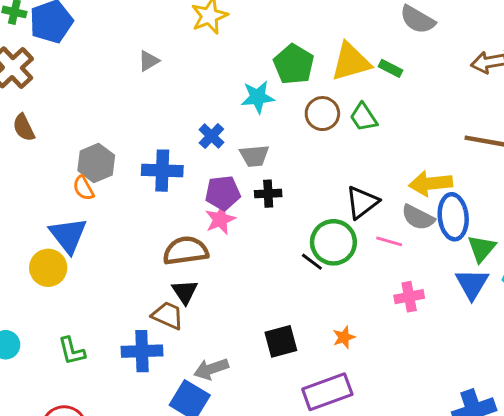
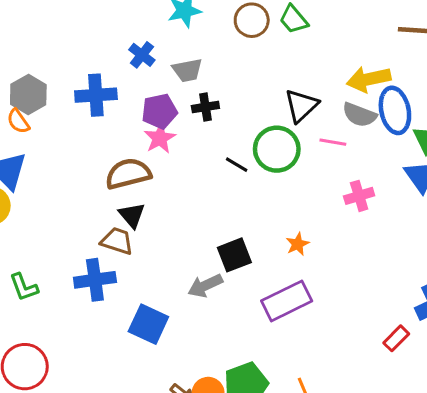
black line: (312, 262) -> (237, 165), moved
gray arrow: (211, 369) -> (205, 286), moved

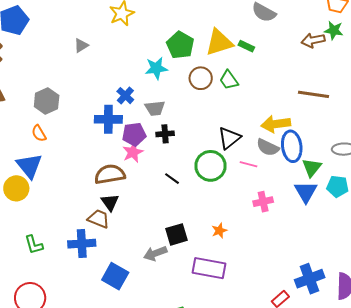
gray hexagon: (28, 95) -> (47, 101), moved
blue cross: (96, 95) -> (108, 119), moved
black line: (237, 165) -> (172, 179), moved
purple rectangle: (287, 301) -> (209, 268), turned 32

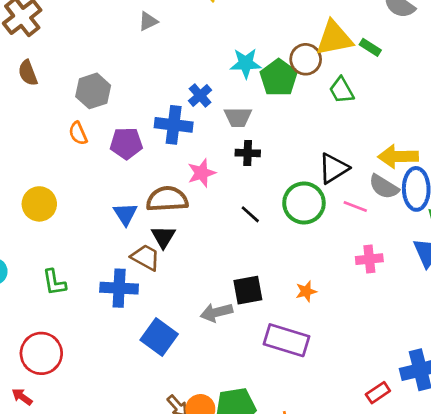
green pentagon: (180, 45) -> (279, 78), moved
brown circle: (201, 78) -> (306, 59), moved
purple pentagon: (134, 134) -> (126, 143), moved
blue triangle: (29, 166) -> (125, 214), moved, size x0.7

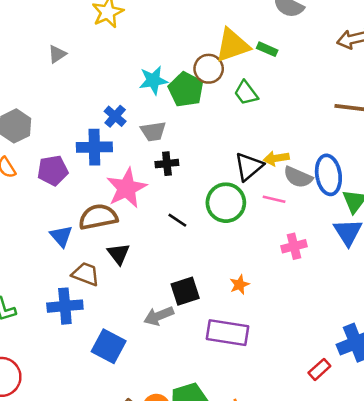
yellow arrow: (398, 156) -> (276, 158), moved, size x0.7
pink star: (202, 173) -> (127, 188), size x1.5
black triangle: (163, 237) -> (119, 254), moved

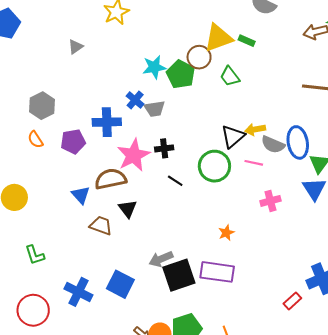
blue cross: (115, 116) -> (135, 100), moved
black cross: (167, 164) -> (164, 148), moved
black square: (185, 291) -> (179, 275), moved, size x1.4
blue cross: (65, 306) -> (78, 292), moved, turned 32

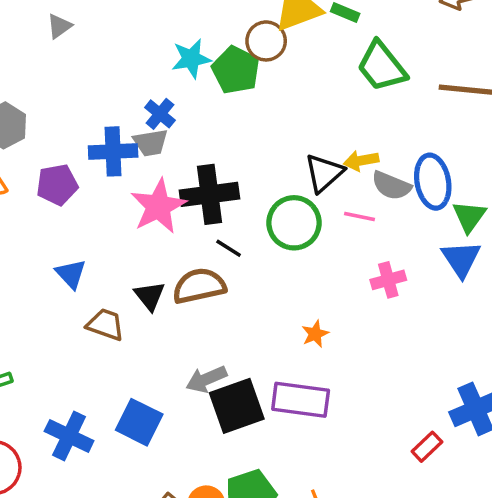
green trapezoid: (230, 76) -> (382, 66), moved, size x1.5
gray trapezoid: (155, 109) -> (151, 143), moved
black cross: (164, 148) -> (209, 194), size x1.8
brown semicircle: (111, 179) -> (199, 286), moved

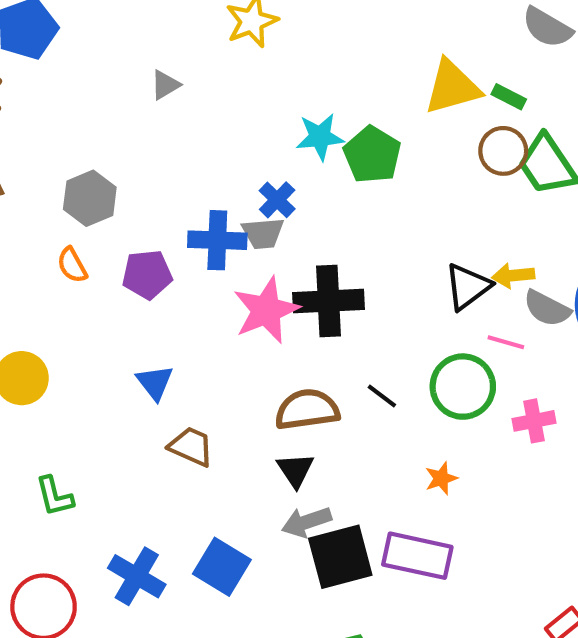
brown circle: (266, 41) -> (503, 151), moved
green circle: (294, 223) -> (463, 387), moved
black line: (229, 248) -> (382, 396), moved
black triangle: (150, 296) -> (295, 470), moved

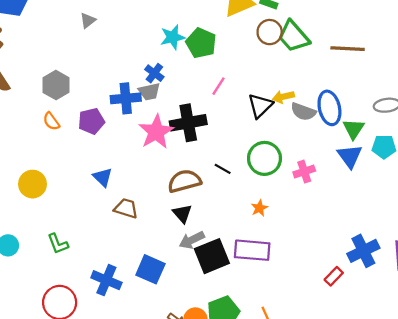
pink line: (506, 342) -> (218, 86), moved, turned -66

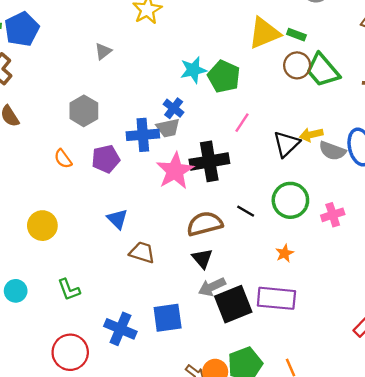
gray hexagon: (56, 85) -> (84, 111), moved
blue square: (150, 269) -> (168, 318), turned -32

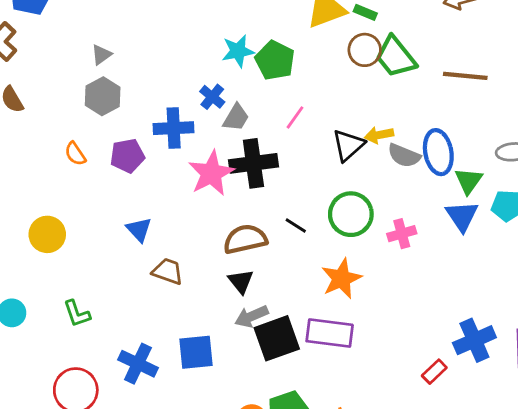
gray triangle: (103, 51) -> (101, 55), moved
gray trapezoid: (168, 128) -> (236, 118), moved, turned -50
orange star: (285, 253) -> (341, 279), size x1.8

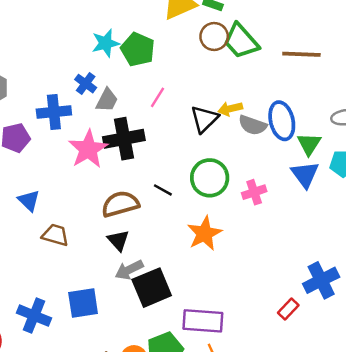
purple rectangle: (330, 333) -> (203, 321), moved

